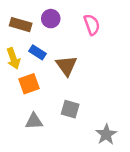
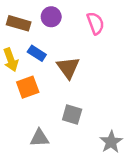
gray triangle: (34, 121) -> (39, 138), moved

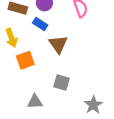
blue rectangle: (37, 53) -> (40, 24), moved

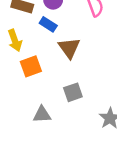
gray square: (61, 83) -> (73, 92), turned -35

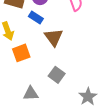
gray square: (73, 92) -> (57, 75), turned -35

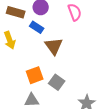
orange square: (21, 53) -> (35, 75), moved

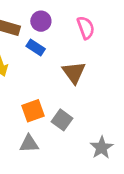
brown triangle: (54, 46) -> (74, 73), moved

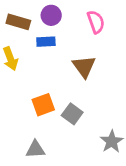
blue rectangle: (36, 47) -> (46, 42), turned -36
gray triangle: (29, 144) -> (35, 149), moved

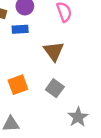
gray square: (72, 114) -> (55, 88), moved

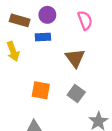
orange square: (18, 85) -> (41, 90), turned 30

